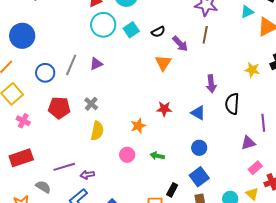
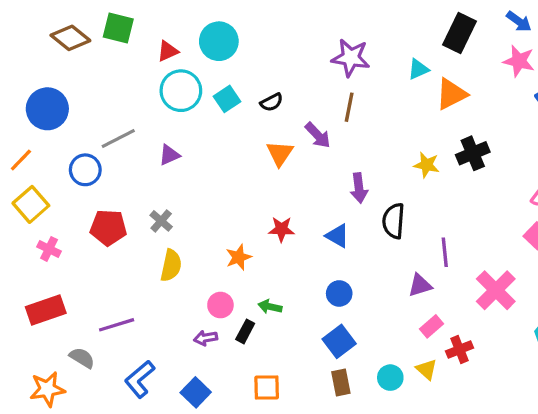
purple arrow: (180, 44) -> (318, 135), moved
gray line: (71, 65) -> (118, 138), moved, turned 40
purple arrow: (87, 175) -> (206, 338), moved
black rectangle: (172, 190) -> (245, 331), moved

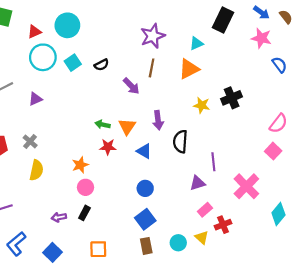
purple star: (351, 58) -> (153, 36), turned -30
orange triangle: (451, 94) -> (189, 69), moved
orange triangle: (280, 153) -> (127, 127), moved
pink circle: (220, 305) -> (86, 187), moved
green arrow: (270, 307) -> (103, 124), moved

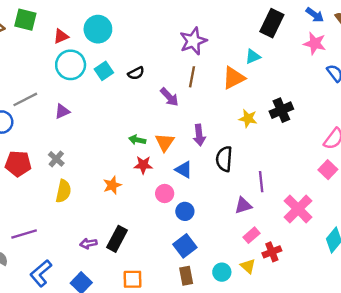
cyan triangle: (196, 43) -> (253, 57), moved
pink circle: (86, 187) -> (165, 194), moved
black rectangle: (84, 213) -> (117, 239), size x1.5

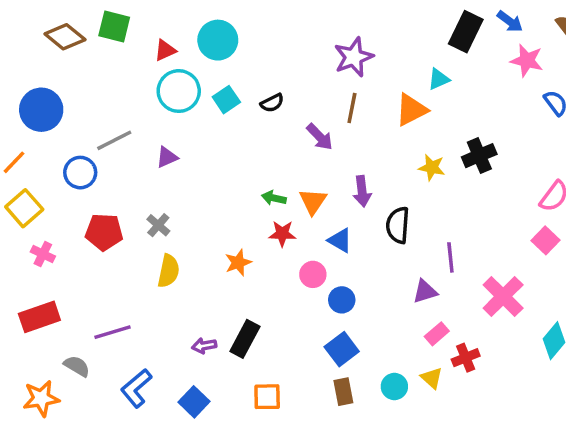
blue arrow: (315, 15) -> (510, 21), moved

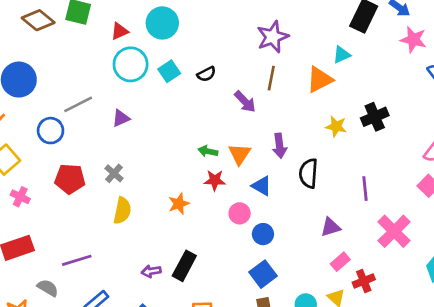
purple line: (450, 257) -> (365, 189), moved

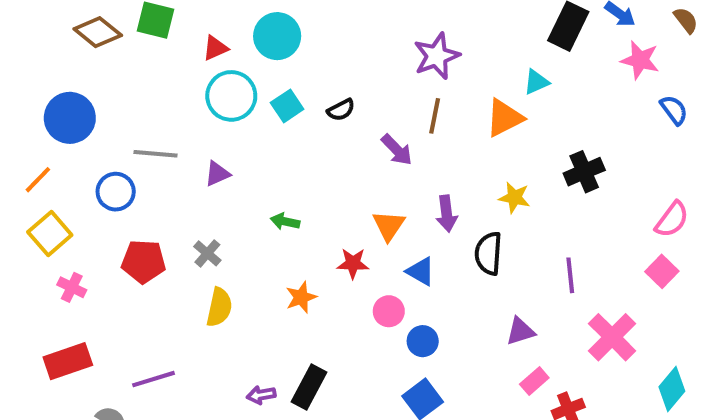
gray line: (78, 104) -> (156, 154), turned 32
yellow star: (336, 126) -> (514, 198), moved
green arrow: (208, 151) -> (285, 222), moved

